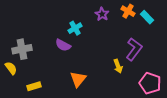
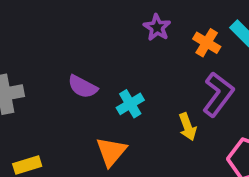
orange cross: (128, 11) -> (207, 43), moved
cyan cross: (75, 28) -> (130, 104), moved

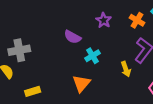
purple star: (157, 27) -> (104, 20), moved
purple semicircle: (83, 87) -> (73, 37), moved

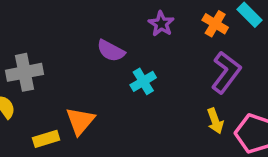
yellow arrow: (126, 69) -> (215, 121), moved
orange triangle: (81, 84) -> (80, 121), moved

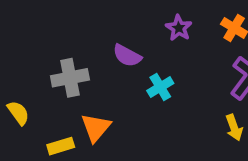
gray cross: (24, 72) -> (70, 78), moved

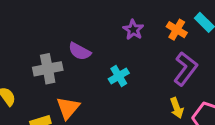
purple semicircle: (127, 56) -> (80, 51), moved

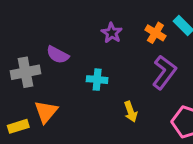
cyan cross: (119, 76) -> (97, 80), turned 36
yellow arrow: (177, 108) -> (131, 112), moved

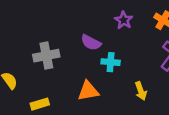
purple semicircle: (58, 55) -> (91, 42), moved
orange triangle: (46, 112) -> (88, 91), moved, turned 40

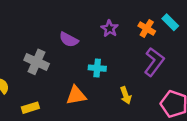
purple semicircle: (91, 42) -> (69, 40), moved
gray cross: (46, 56) -> (37, 62), turned 35

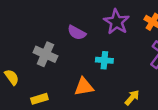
purple star: (110, 28) -> (116, 22), size x1.5
yellow arrow: (126, 95) -> (132, 98), moved, turned -119

